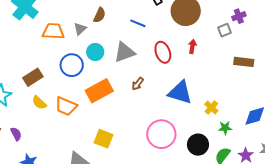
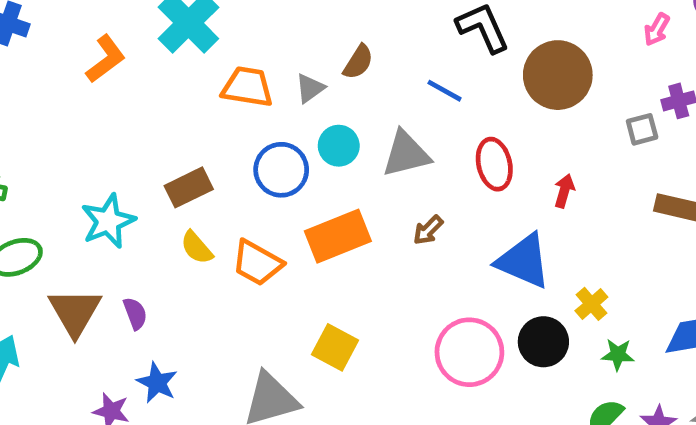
red arrow: (192, 46) -> (564, 191), moved
black circle: (198, 145) -> (543, 342), moved

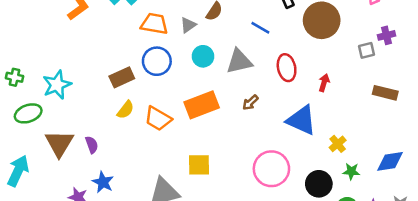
blue circle: (281, 170) -> (157, 61), moved
cyan star: (108, 221) -> (57, 85), moved
yellow semicircle: (197, 248) -> (126, 110), turned -102
black circle: (543, 342) -> (319, 184), moved
yellow square: (335, 347) -> (199, 165), turned -30

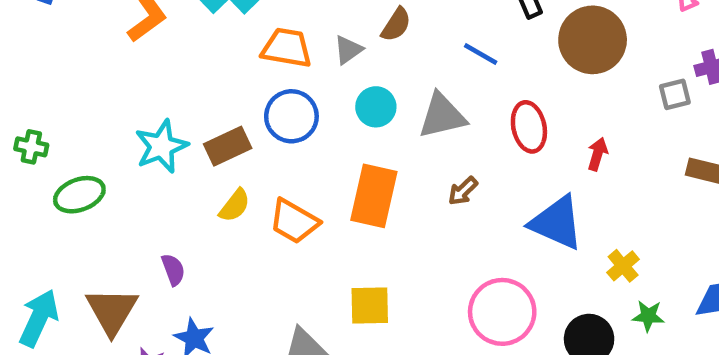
cyan star: (57, 85) -> (161, 146), moved
orange rectangle: (202, 105) -> (374, 196), turned -56
green ellipse: (28, 113) -> (79, 195), moved
brown triangle: (59, 143) -> (112, 311), moved

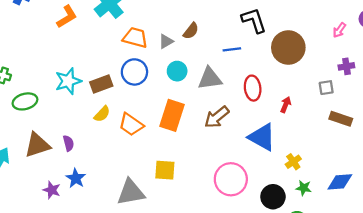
blue line: (481, 54) -> (232, 49), turned -42
gray square: (675, 94) -> (326, 88), moved
brown arrow: (463, 191) -> (217, 117), size x1.6
brown triangle: (112, 311) -> (37, 145), moved, turned 36

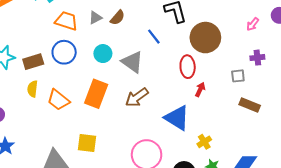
gray triangle: (166, 41) -> (95, 18), moved
blue line: (232, 49) -> (154, 37), turned 56
gray triangle: (210, 79) -> (132, 62), turned 40
red ellipse: (253, 88) -> (188, 67), moved
yellow semicircle: (102, 114) -> (32, 89), turned 140

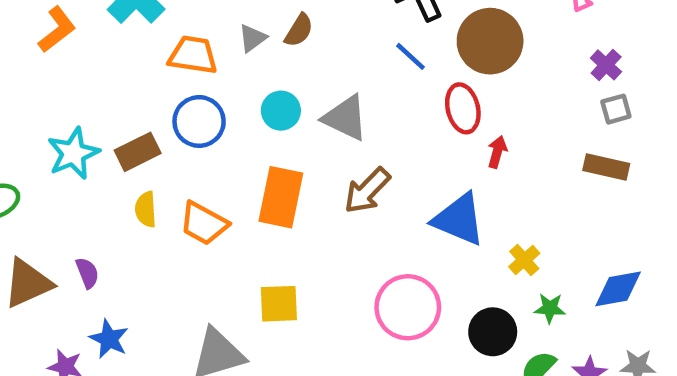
blue line: (154, 37) -> (411, 56), moved
purple cross: (257, 58) -> (606, 65), turned -32
gray square: (238, 76) -> (616, 109), moved

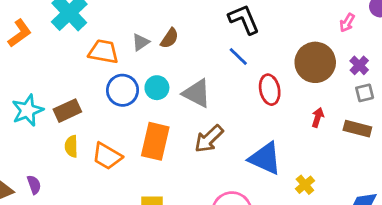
brown circle: (490, 41) -> (315, 62), moved
blue circle: (199, 121) -> (122, 90), moved
red arrow: (497, 152) -> (318, 117), moved

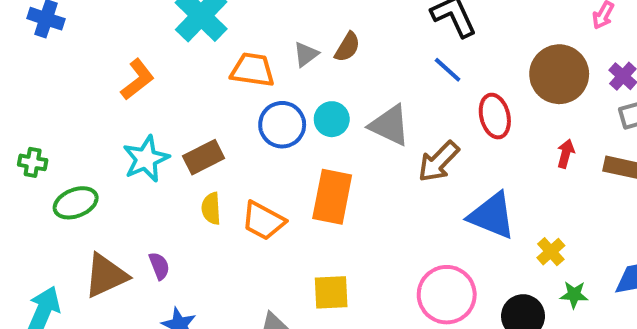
orange L-shape: (20, 33) -> (137, 80), moved
brown arrow: (209, 139) -> (439, 162), moved

